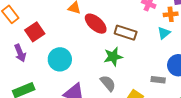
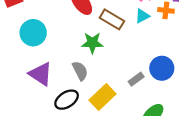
cyan triangle: (164, 33) -> (142, 16), moved
gray rectangle: (158, 80) -> (136, 79), turned -56

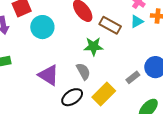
cyan circle: (33, 33) -> (42, 27), moved

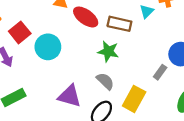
green star: (93, 46) -> (108, 51), turned 30

